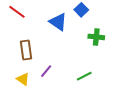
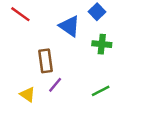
green cross: (96, 37) -> (102, 44), moved
brown rectangle: (26, 50) -> (46, 61), moved

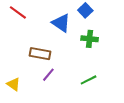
brown rectangle: (46, 61) -> (40, 54), turned -72
yellow triangle: (28, 94) -> (14, 84), moved

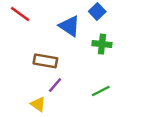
yellow triangle: (14, 84) -> (38, 104), moved

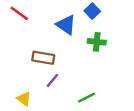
green line: (101, 91) -> (87, 98), moved
yellow triangle: (38, 104) -> (24, 99), moved

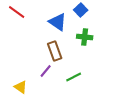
brown rectangle: (43, 58) -> (55, 51), moved, turned 60
green line: (87, 98) -> (74, 77), moved

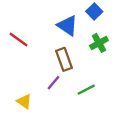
red line: (17, 12) -> (18, 39), moved
green cross: (85, 37) -> (99, 43), turned -35

